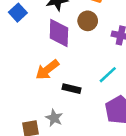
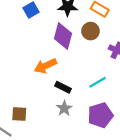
gray star: (54, 118) -> (64, 108), moved

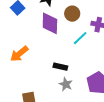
orange arrow: (45, 66) -> (19, 54), moved
cyan line: (98, 82) -> (80, 38), moved

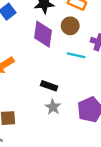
cyan line: (80, 38) -> (76, 55), turned 49

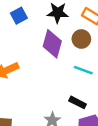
black rectangle: (49, 86) -> (78, 102), moved

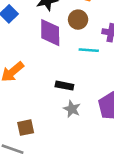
black rectangle: (78, 102) -> (64, 86), moved

